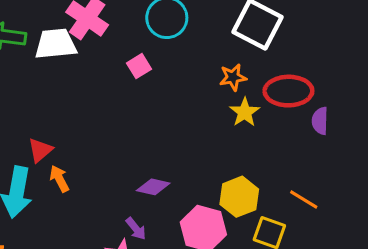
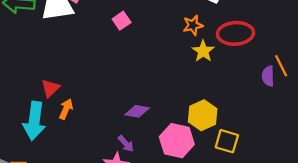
purple semicircle: (320, 121) -> (268, 76), moved
orange arrow: (59, 179) -> (66, 109), turned 54
orange line: (304, 199) -> (281, 66), moved, turned 35

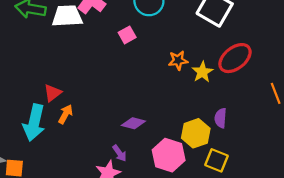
orange star: (193, 25) -> (178, 60), moved
red ellipse: (235, 33) -> (235, 58), turned -40
purple semicircle: (268, 76) -> (221, 118), moved

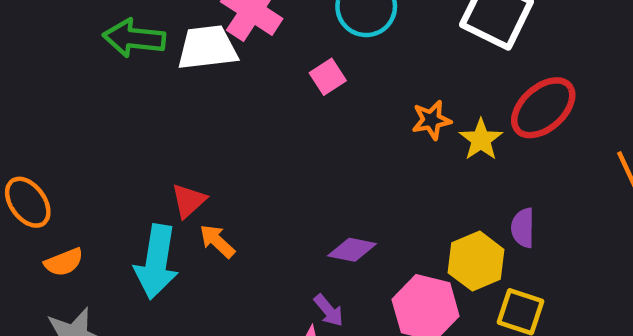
orange arrow: (65, 114) -> (217, 241), turned -72

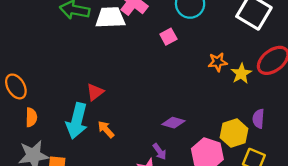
orange arrow: (217, 241) -> (106, 129), moved
orange semicircle: (64, 262) -> (31, 117), turned -72

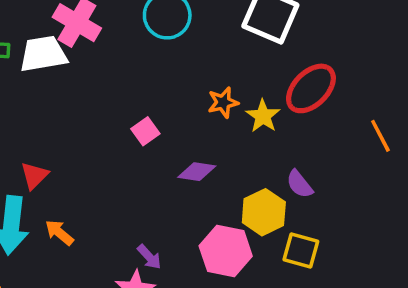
pink square: (168, 37) -> (145, 131), moved
purple semicircle: (258, 119) -> (299, 184), turned -36
purple diamond: (173, 123) -> (197, 172), moved

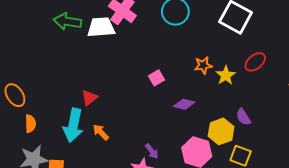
red ellipse: (311, 88) -> (255, 62), size x0.7

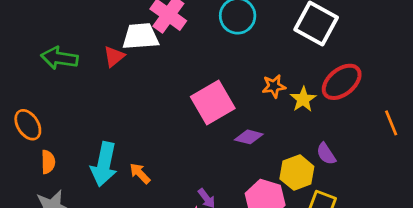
green arrow: (67, 21) -> (59, 58), moved
red ellipse: (255, 62) -> (342, 82), size x1.4
pink square: (156, 78) -> (213, 102), size x2.0
red triangle: (89, 98) -> (114, 56), moved

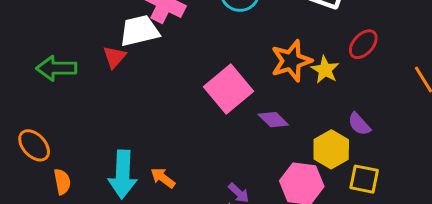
red ellipse: (342, 82) -> (363, 44), size x0.7
orange star: (274, 86) -> (291, 61), size x1.6
purple diamond: (249, 137) -> (273, 120), turned 40

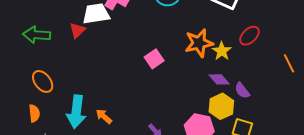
pink square: (229, 89) -> (154, 59), size x0.6
purple diamond: (273, 120) -> (219, 79), moved
orange ellipse: (34, 145) -> (43, 81), moved

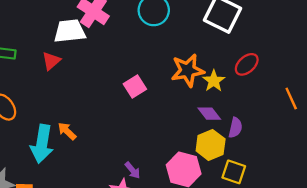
red triangle: (77, 30) -> (51, 61), moved
purple semicircle: (242, 90) -> (235, 128), turned -132
orange arrow: (104, 116) -> (67, 131), moved

